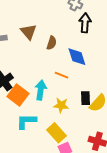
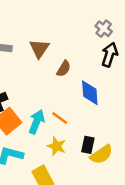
orange line: (61, 75) -> (60, 118), moved

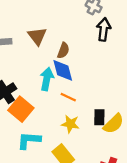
blue diamond: (90, 93) -> (63, 70), moved
cyan arrow: (37, 122) -> (47, 79), moved

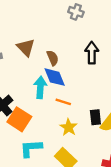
black arrow: (104, 29) -> (92, 53), moved
brown semicircle: (63, 51) -> (53, 58), turned -35
yellow star: (70, 124) -> (69, 127), turned 30

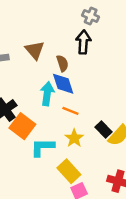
black arrow: (92, 53) -> (83, 42), moved
black rectangle: (95, 117) -> (104, 129), turned -42
cyan L-shape: (31, 148) -> (42, 147), moved

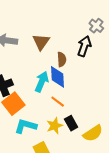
black rectangle: (104, 129) -> (71, 123), moved

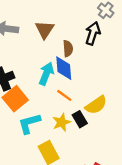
cyan L-shape: (26, 126) -> (29, 123), turned -30
yellow semicircle: (93, 133) -> (96, 105), moved

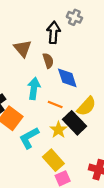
black arrow: (93, 33) -> (53, 32), moved
blue diamond: (64, 68) -> (67, 78), moved
black rectangle: (80, 119) -> (75, 123), size x1.5

